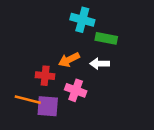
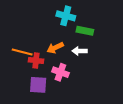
orange line: (28, 100) -> (22, 52), moved

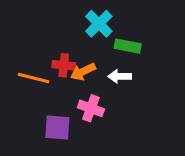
cyan cross: (66, 16) -> (99, 24), turned 30
red cross: (36, 61) -> (64, 65), moved

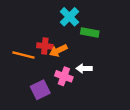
white arrow: (120, 76) -> (84, 68), moved
purple square: (57, 127) -> (40, 90), turned -30

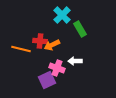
green rectangle: (90, 33) -> (80, 29), turned 49
purple square: (40, 90) -> (47, 80), moved

